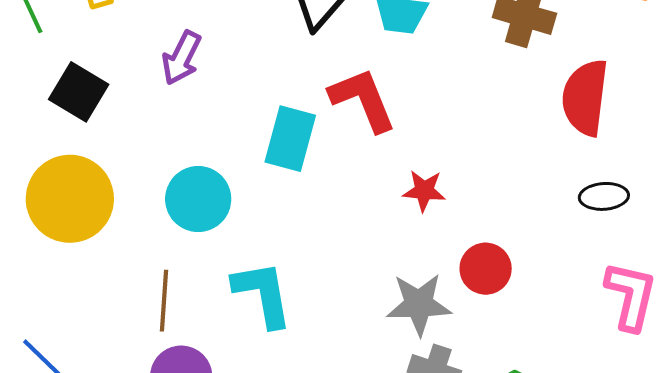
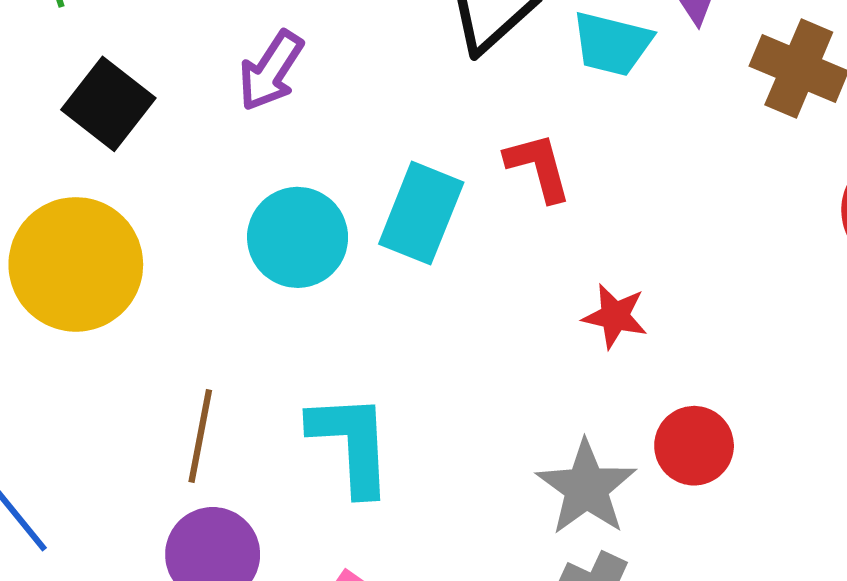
red L-shape: (363, 100) -> (538, 167), size x0.7
cyan circle: (198, 199) -> (298, 237), moved
gray star: (419, 304) -> (586, 488), turned 30

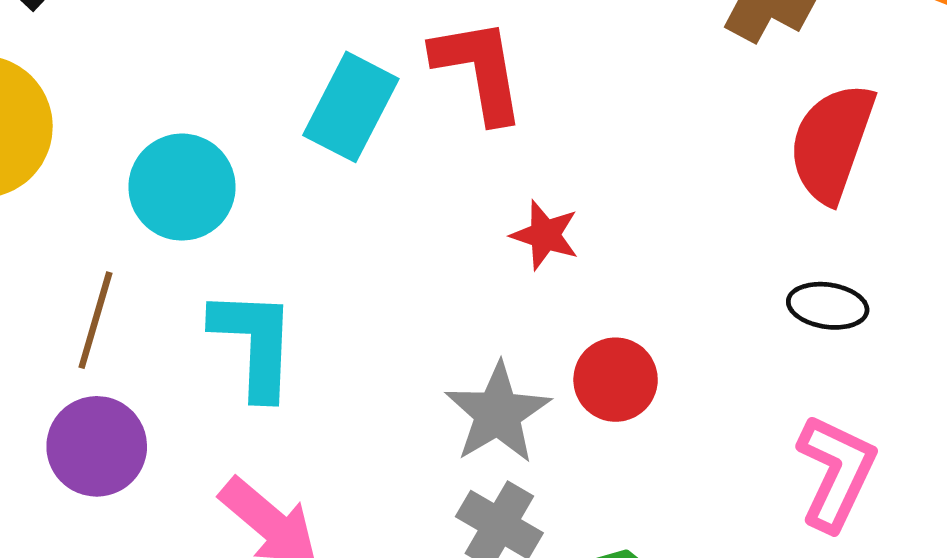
red L-shape: (538, 167) -> (479, 70), size x1.4
cyan circle: (298, 237) -> (182, 187), moved

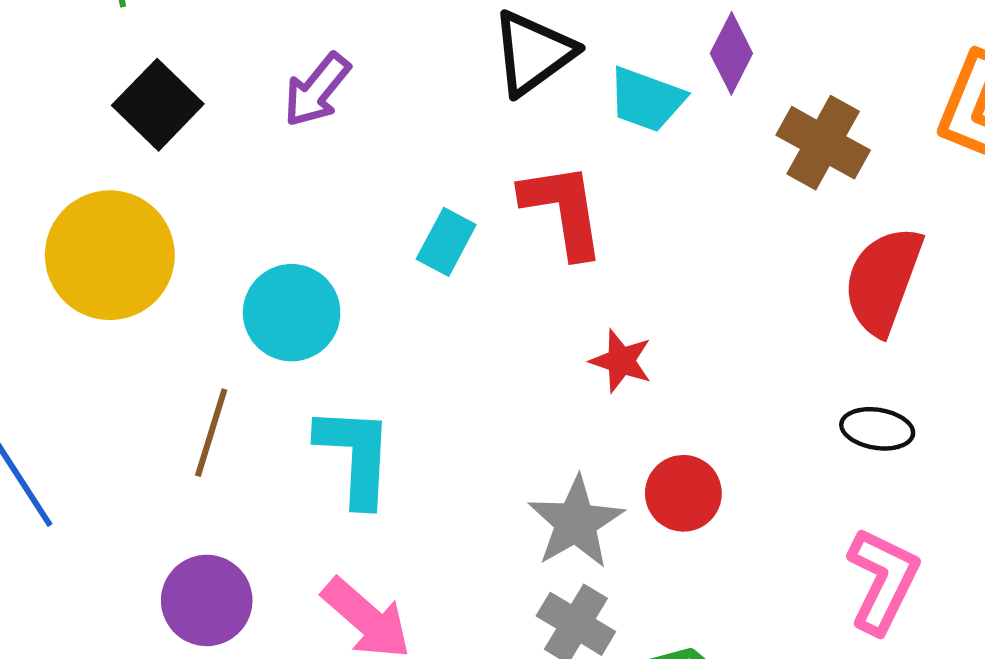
cyan rectangle: (351, 107) -> (446, 242), size x0.7
purple circle: (97, 446) -> (207, 600), moved

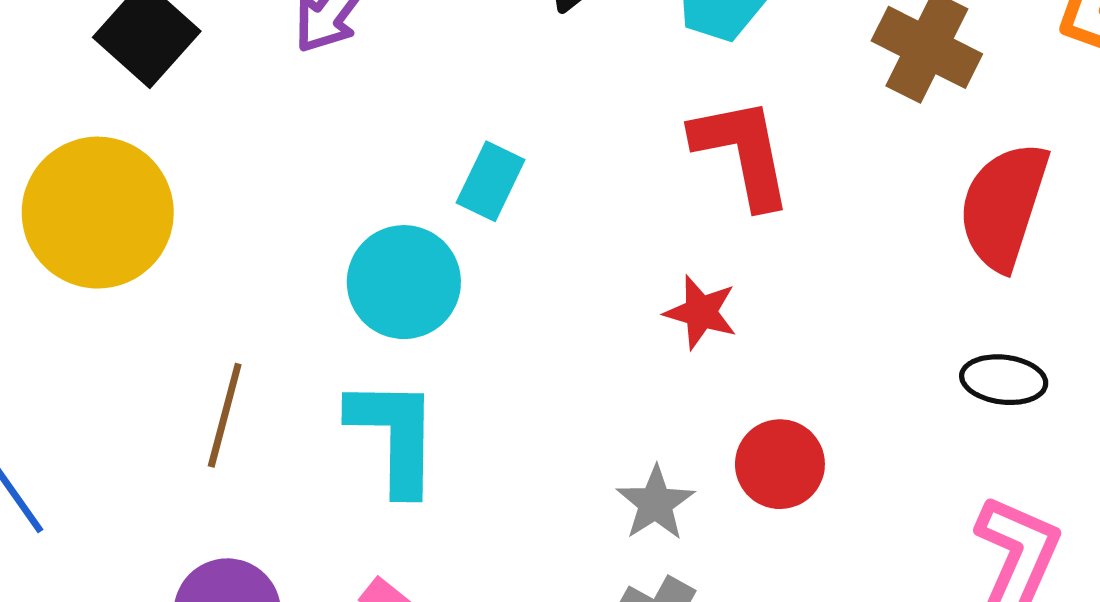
red L-shape: (563, 210) -> (742, 152), moved
cyan circle: (292, 313) -> (404, 282), moved
gray star: (576, 522) -> (655, 503), size x0.7

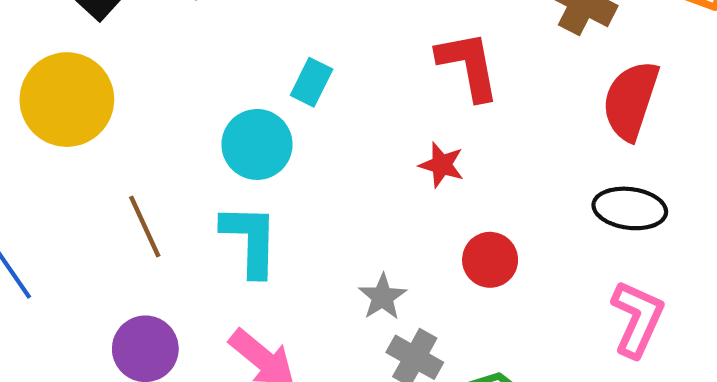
black ellipse: (1004, 380) -> (630, 208), size x1.4
brown line: (225, 415) -> (145, 226), turned -40
gray star: (655, 503) -> (382, 297), moved

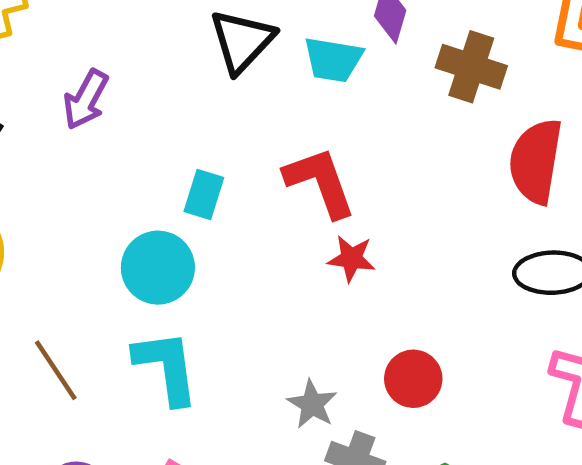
red L-shape: (468, 65) -> (320, 182), moved
red circle: (490, 260) -> (413, 379), moved

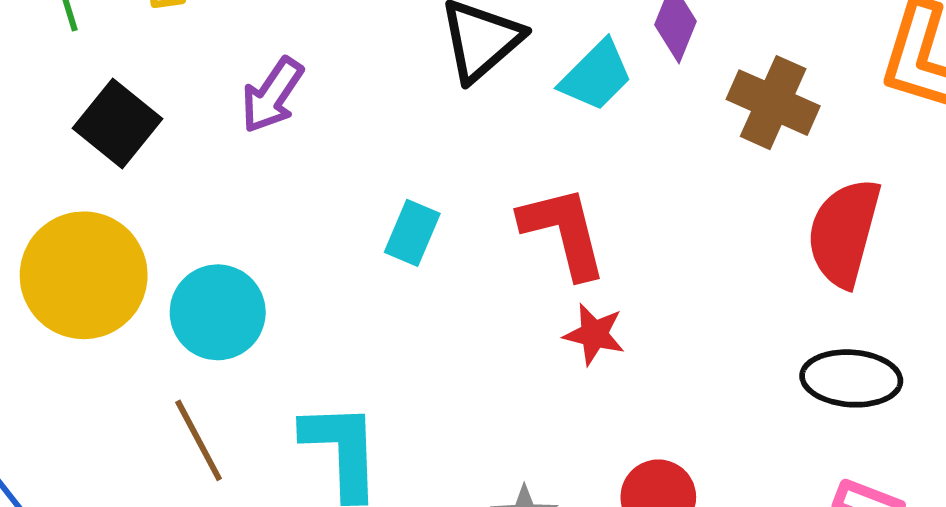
cyan trapezoid: (333, 60) -> (596, 76), turned -60
cyan circle: (158, 268) -> (218, 312), moved

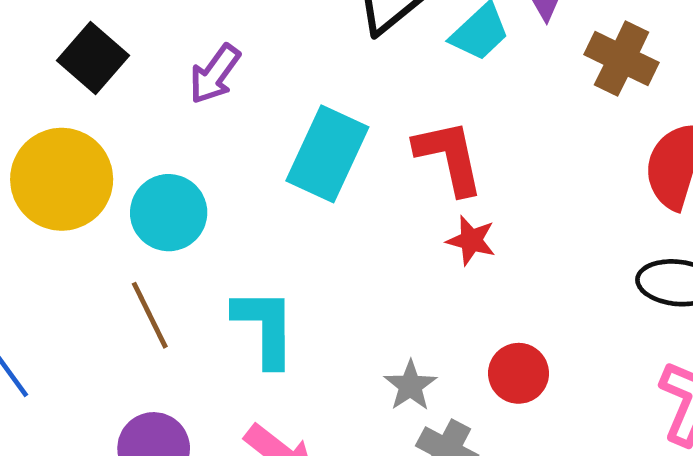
purple arrow: (272, 95) -> (215, 74), moved
cyan rectangle: (412, 233) -> (327, 154), size x1.8

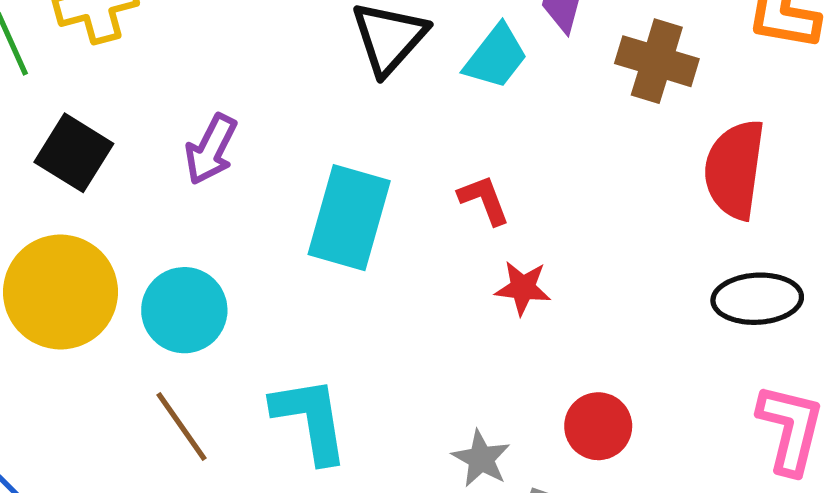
red L-shape: (449, 157) -> (484, 200), size x0.6

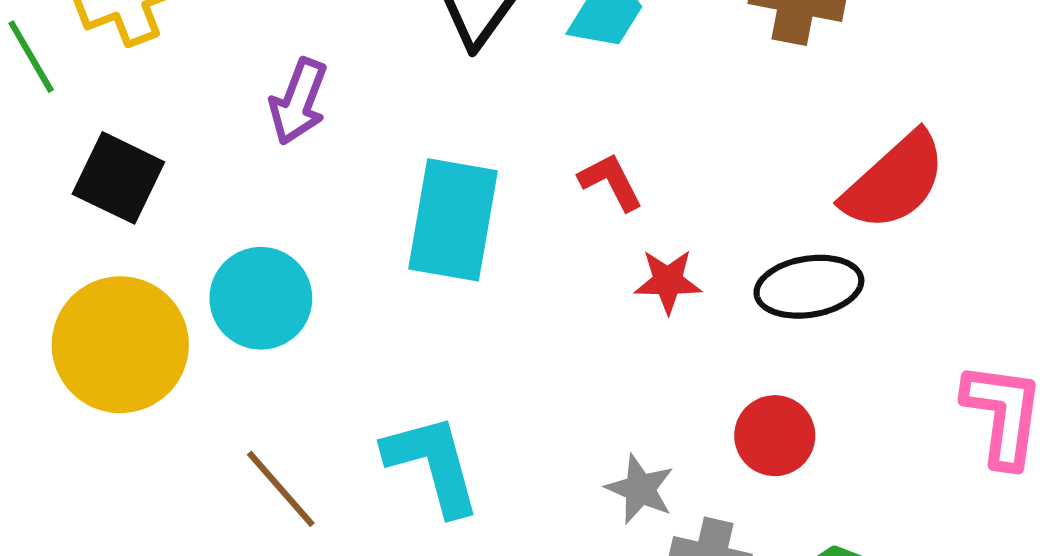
purple arrow: (211, 149) -> (298, 102), moved
red semicircle: (735, 169) -> (894, 181), moved, turned -134
black ellipse: (757, 299) -> (809, 287), moved
cyan circle: (184, 310) -> (261, 298), moved

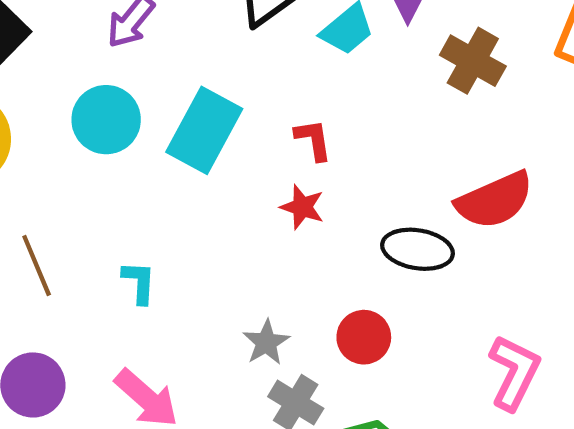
red star: (668, 281) -> (302, 207), moved
cyan circle: (261, 298) -> (106, 120), moved
cyan L-shape: (433, 464) -> (139, 282), size x0.6

